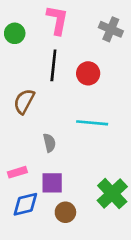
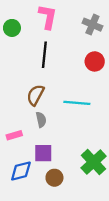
red circle: (88, 73) -> (95, 61), moved
brown semicircle: (24, 101) -> (35, 95), moved
pink rectangle: (17, 172) -> (14, 135), moved

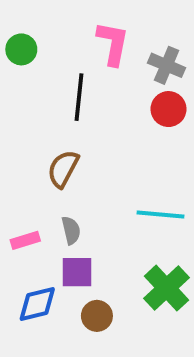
pink L-shape: (48, 17) -> (113, 43), moved
gray cross: (92, 25) -> (167, 65), moved
cyan line: (77, 103) -> (161, 214), moved
gray semicircle: (41, 120) -> (71, 230), moved

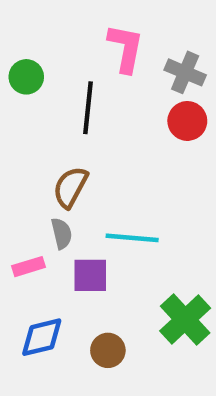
green circle: (21, 49) -> (26, 77), moved
cyan line: (161, 214) -> (132, 238), moved
gray semicircle: (71, 230) -> (62, 233), moved
purple square: (77, 272) -> (90, 275), moved

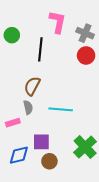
purple square: (90, 275) -> (41, 142), moved

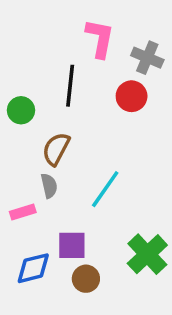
green circle: (12, 35) -> (21, 110), moved
red circle: (86, 55) -> (132, 96), moved
cyan line: (61, 109) -> (105, 189), turned -60

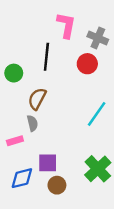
cyan line: (105, 189) -> (97, 114), moved

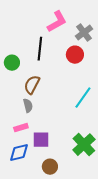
pink L-shape: (66, 25) -> (57, 22), turned 50
gray cross: (98, 38) -> (84, 33), turned 30
pink rectangle: (15, 141) -> (21, 128), moved
brown circle: (57, 185) -> (50, 167), moved

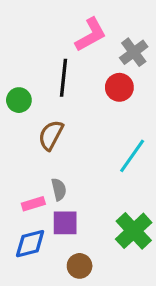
gray semicircle: (28, 106) -> (59, 189), moved

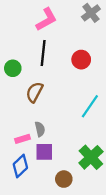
pink L-shape: (91, 35) -> (46, 19), moved
gray cross: (134, 52) -> (91, 13), moved
blue diamond: (30, 244) -> (20, 166), turned -30
brown circle: (80, 266) -> (64, 179), moved

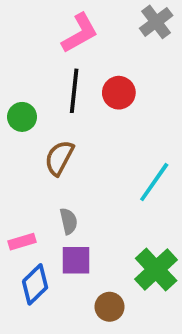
red circle: (81, 60) -> (119, 93), moved
pink rectangle: (23, 139) -> (22, 242), moved

